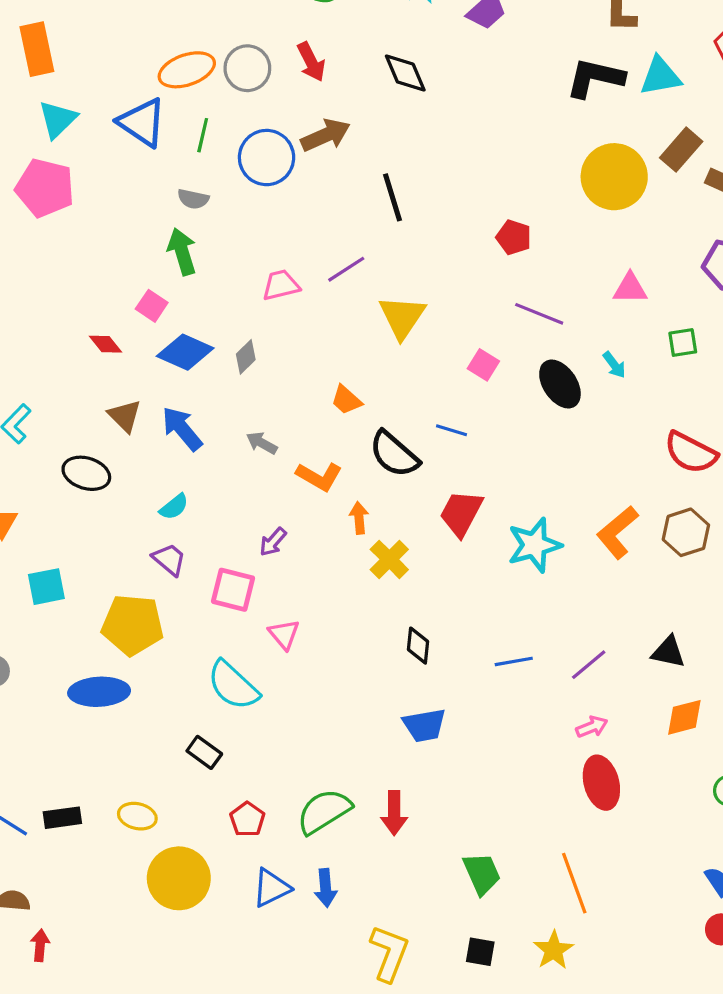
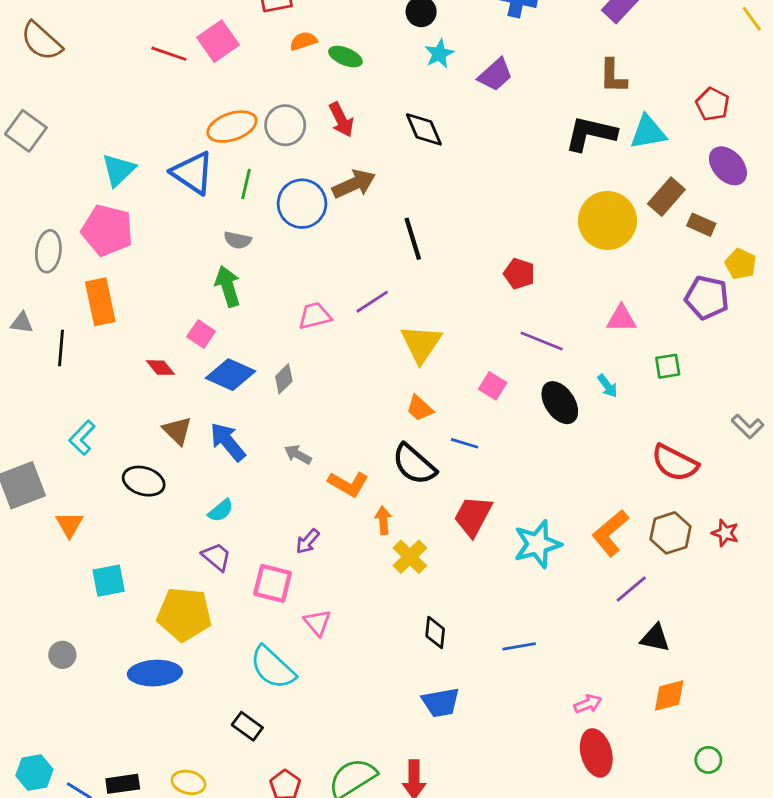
orange rectangle: (37, 49) -> (100, 302), moved
orange trapezoid: (346, 400) -> (420, 408), moved
purple line: (589, 665) -> (631, 589), moved

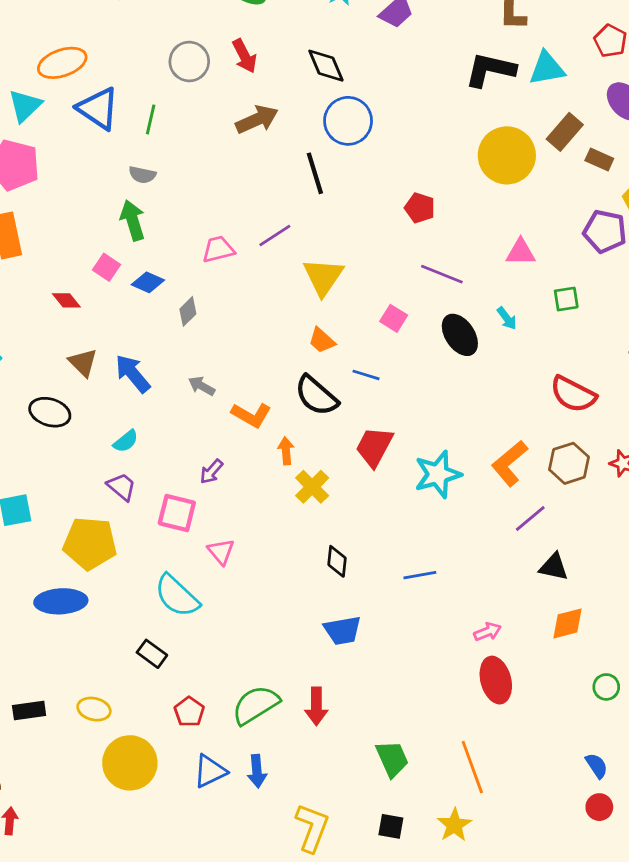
orange ellipse: (232, 127) -> (62, 63), moved
blue circle: (302, 204) -> (348, 121), moved
blue diamond: (231, 375) -> (148, 282), moved, size x0.7

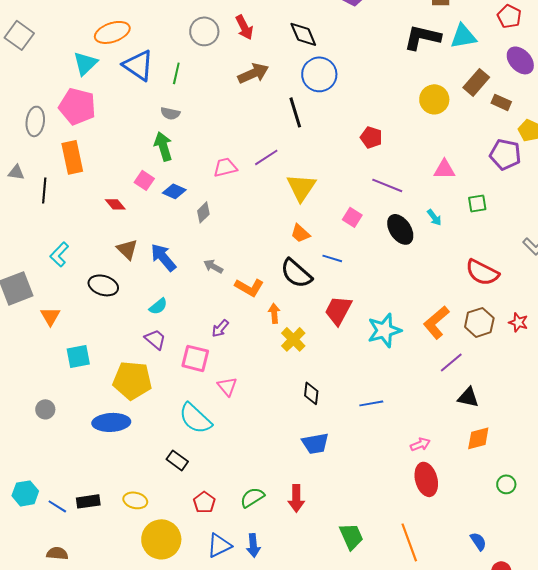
yellow circle: (507, 155) -> (434, 99), size x0.7
green semicircle: (256, 705) -> (252, 497), size x0.7
blue semicircle: (597, 766) -> (478, 541), moved

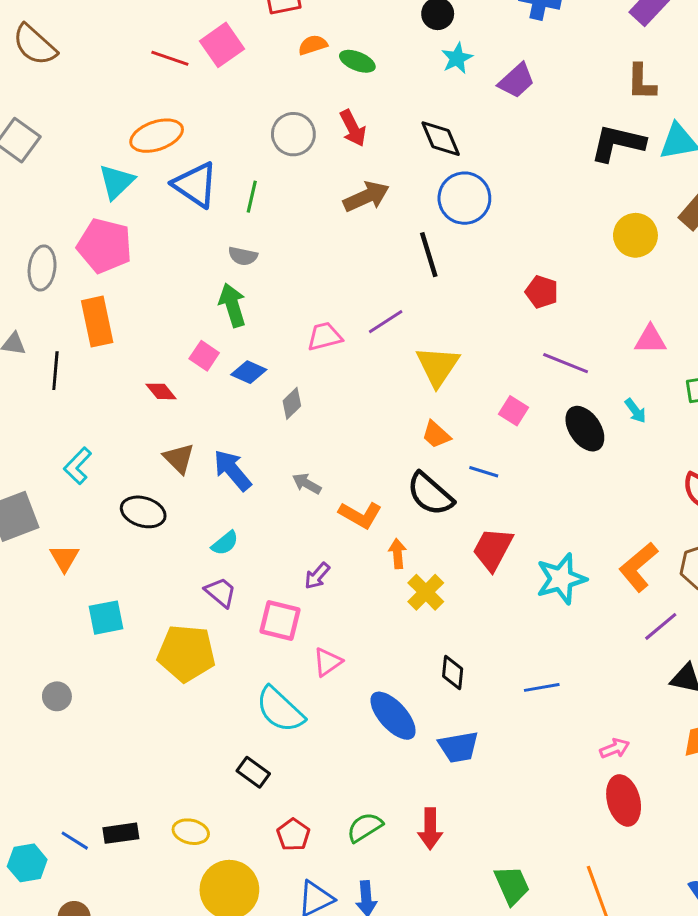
pink triangle: (227, 386) -> (328, 662), turned 35
blue ellipse: (111, 422) -> (393, 716), moved, turned 51
cyan hexagon: (25, 493) -> (27, 863), moved

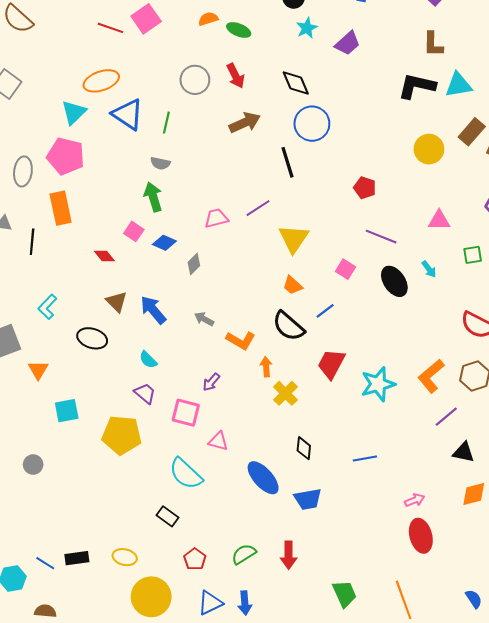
blue line: (484, 472) -> (325, 311), turned -54
cyan semicircle: (225, 543) -> (148, 360), turned 84
pink triangle: (328, 662) -> (218, 441), turned 50

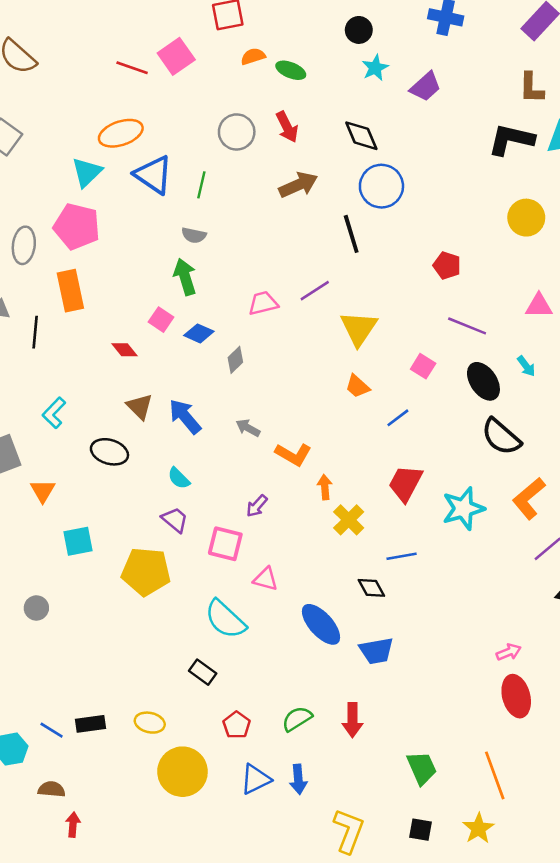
black semicircle: (289, 326) -> (501, 437), moved
black diamond: (304, 448) -> (371, 588), turned -35
blue line: (365, 458) -> (402, 556), moved

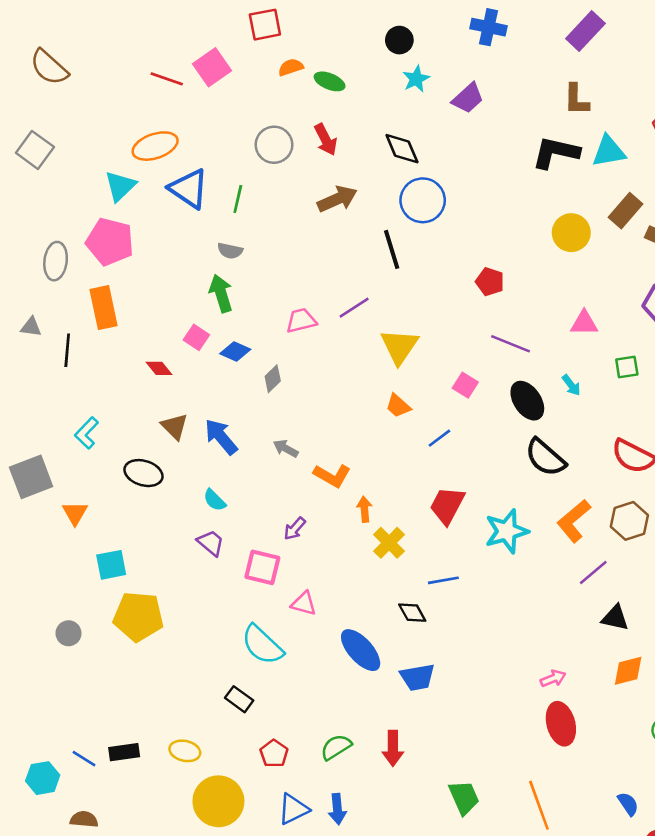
yellow pentagon: (146, 571) -> (138, 616), moved

